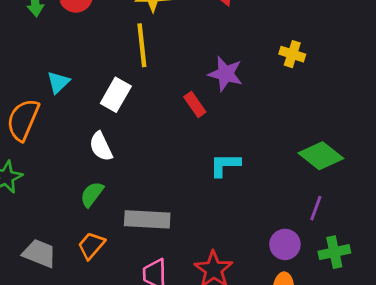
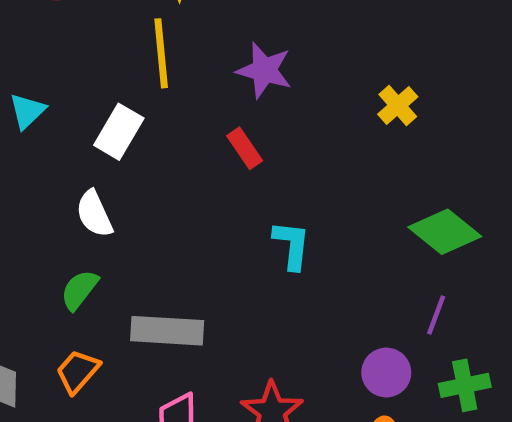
yellow cross: (292, 54) -> (398, 106), moved, turned 30
purple star: (225, 74) -> (264, 70), moved
cyan L-shape: (225, 165) -> (292, 245), turned 96

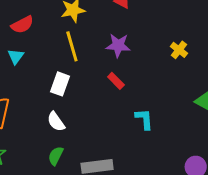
cyan triangle: (27, 111) -> (16, 57), moved

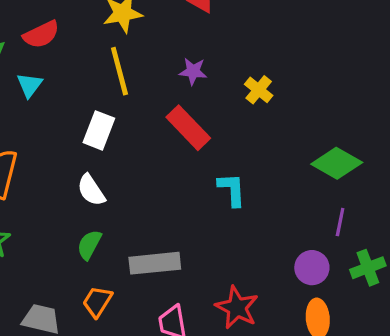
purple star: (118, 45) -> (193, 71), size x0.7
yellow cross: (179, 50) -> (259, 90), moved
red rectangle: (116, 81) -> (188, 128), size x1.6

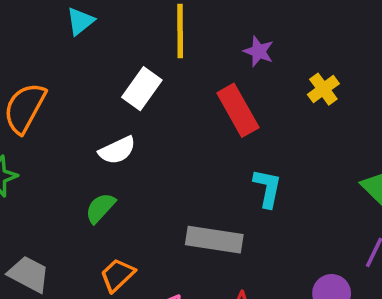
white semicircle: (91, 190) -> (117, 150), turned -96
gray rectangle: (155, 263) -> (214, 240), moved
orange trapezoid: (97, 302) -> (118, 275), moved

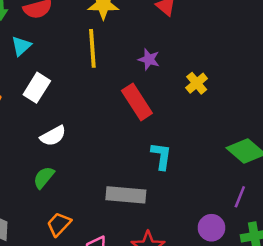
white rectangle: (142, 89) -> (37, 88), moved

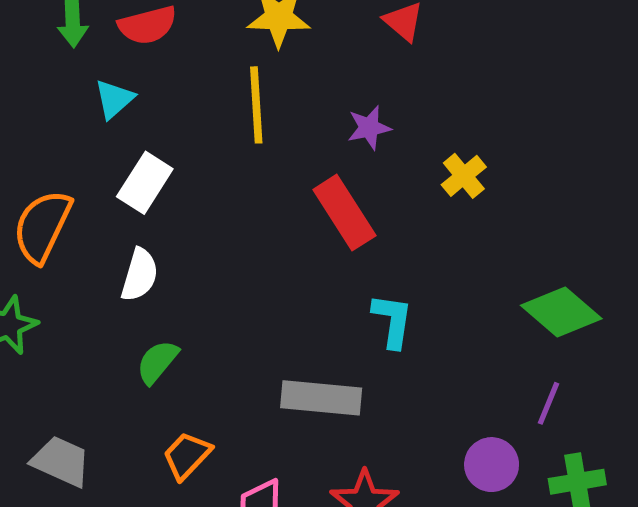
purple star: (149, 59) -> (369, 128), turned -30
white semicircle: (53, 136) -> (140, 275), moved, turned -45

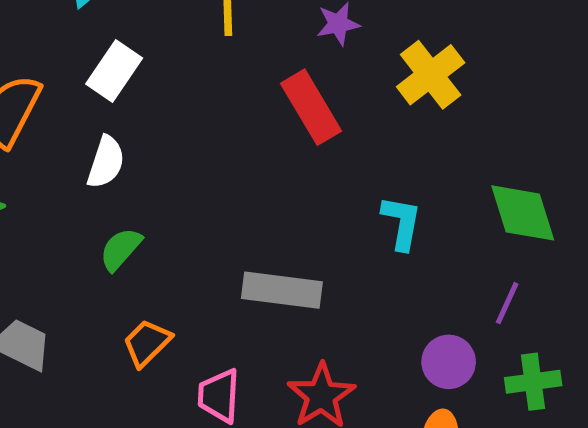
yellow cross: (464, 176) -> (431, 75), size x1.5
green diamond: (561, 312) -> (523, 213), turned 30
cyan L-shape: (392, 321) -> (402, 223), moved

